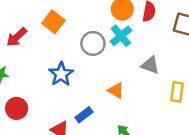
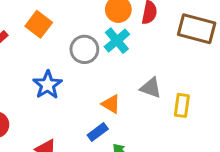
gray triangle: (150, 65) -> (151, 88), moved
blue rectangle: (84, 115) -> (98, 132), moved

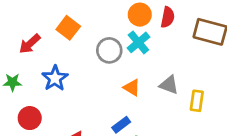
blue star: (48, 85) -> (55, 78), moved
orange triangle: (111, 104) -> (132, 88), moved

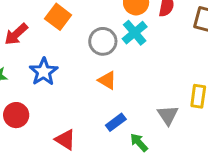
gray triangle: (169, 85) -> (168, 115), moved, turned 36
orange triangle: (132, 88) -> (107, 80), moved

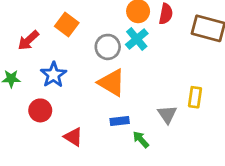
orange triangle: (107, 80) -> (112, 83), size x1.6
red circle: (16, 115) -> (40, 110), moved
blue rectangle: (116, 122) -> (120, 121), turned 30

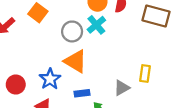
blue star: (53, 75) -> (50, 79), moved
gray triangle: (167, 114) -> (122, 88), turned 35

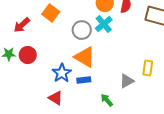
red circle: (16, 84) -> (28, 55), moved
blue rectangle: (82, 93) -> (84, 80), moved

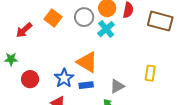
gray circle: (82, 30) -> (84, 17), moved
red circle: (28, 55) -> (30, 79), moved
gray triangle: (127, 81) -> (117, 86), moved

